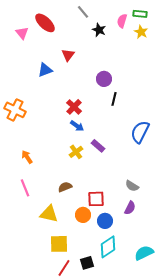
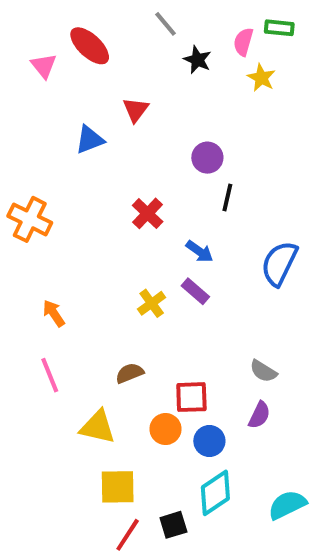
yellow star: (141, 32) -> (261, 78), moved
blue arrow: (77, 126) -> (199, 251), moved

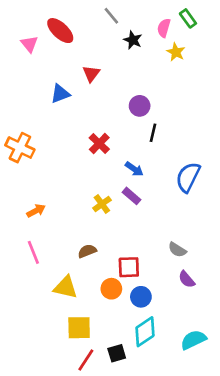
green rectangle: (279, 28) -> (188, 18), turned 48
orange arrow: (54, 313) -> (36, 211), turned 96
purple semicircle: (259, 415) -> (187, 279), moved, turned 114

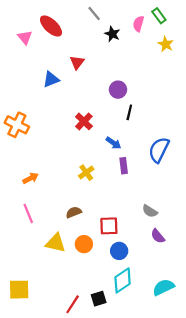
yellow star: (176, 52) -> (166, 44), moved
purple rectangle: (132, 196) -> (124, 166), moved, turned 42
orange circle: (111, 289) -> (84, 244), moved
yellow square: (79, 328) -> (19, 290), moved

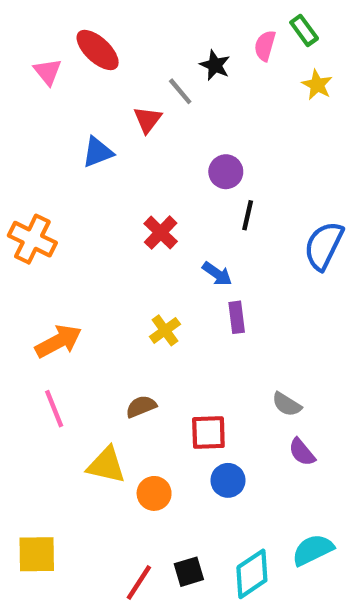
gray line: (94, 13) -> (180, 91), moved
blue semicircle: (159, 150) -> (324, 246), moved
orange arrow: (31, 178) -> (58, 341), size x1.5
orange circle: (84, 244) -> (154, 493), moved
cyan diamond: (123, 280) -> (252, 574), moved

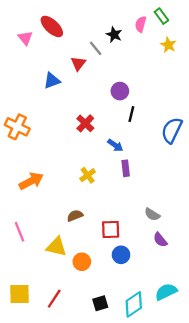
pink line: (54, 409) -> (20, 232), moved
red line: (139, 583) -> (54, 299), moved

